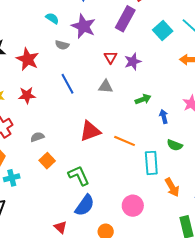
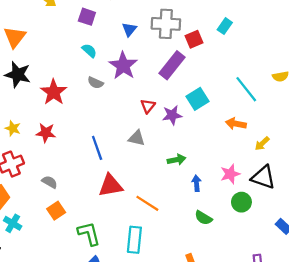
cyan square: (163, 30) -> (197, 99), moved
blue line: (67, 84) -> (97, 148), moved
gray semicircle: (37, 137) -> (50, 182), turned 40
cyan rectangle: (151, 163) -> (134, 240), moved
cyan cross: (12, 178) -> (13, 223), turned 35

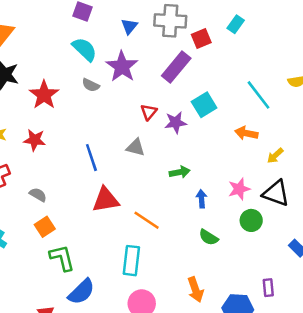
cyan semicircle: (89, 51) -> (85, 49), size x1.5
green L-shape: (89, 234) -> (62, 258), moved

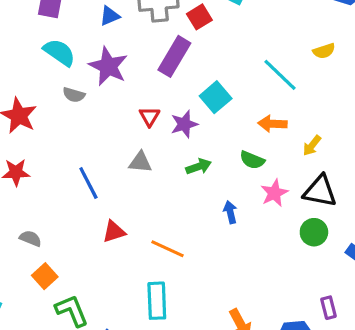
blue triangle: (129, 26) -> (110, 16), turned 36
green arrow: (180, 172) -> (199, 167), moved
red triangle: (106, 200) -> (114, 232), size x0.7
green circle: (251, 220) -> (314, 232), moved
green semicircle: (209, 237) -> (252, 160), moved

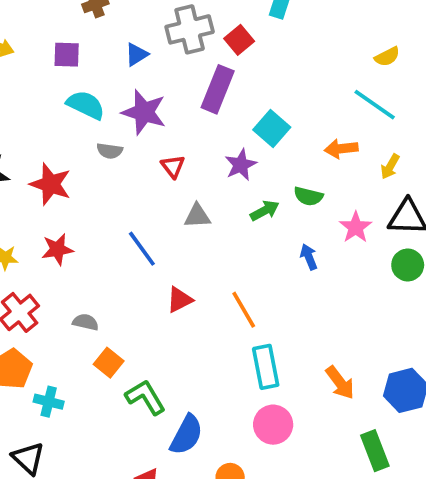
cyan line: (280, 75) -> (375, 105), moved
red triangle: (150, 116) -> (173, 166), moved
green semicircle: (252, 160) -> (308, 196), moved
orange line: (168, 249) -> (244, 310), turned 44
cyan rectangle: (157, 301) -> (266, 367), moved

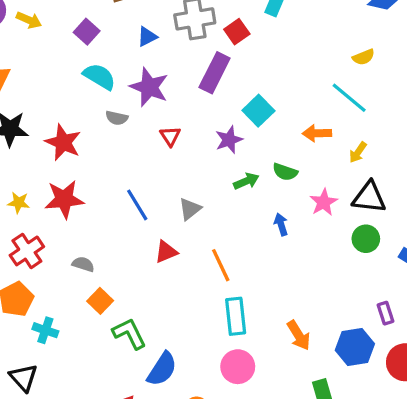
purple square: (67, 55) -> (87, 32), turned 35
gray triangle: (197, 216) -> (190, 209), moved, turned -40
red star: (57, 249) -> (64, 199), size x1.4

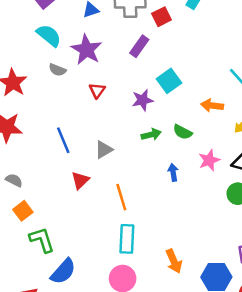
purple rectangle: (215, 73) -> (139, 46), size x0.7
red triangle: (166, 252) -> (80, 180), turned -30

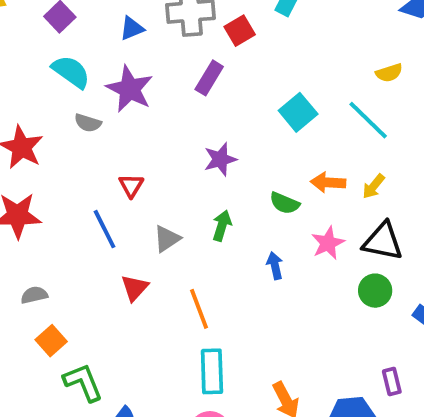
cyan square: (169, 81) -> (298, 112), moved
red triangle: (97, 90) -> (131, 186), moved
orange arrow: (212, 106) -> (328, 182), moved
green arrow: (151, 135) -> (222, 226), moved, turned -54
gray semicircle: (14, 180) -> (34, 295), turned -35

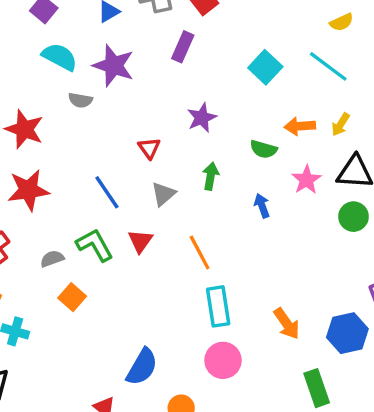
red triangle: (131, 186) -> (149, 148), moved
green L-shape: (83, 382) -> (95, 245), moved

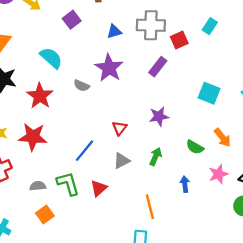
cyan semicircle: (60, 57) -> (51, 58), moved
cyan square: (265, 67) -> (209, 93), turned -35
orange arrow: (300, 126) -> (223, 138), turned -138
blue line: (107, 192) -> (85, 151), turned 60
orange line: (200, 253) -> (150, 207), moved

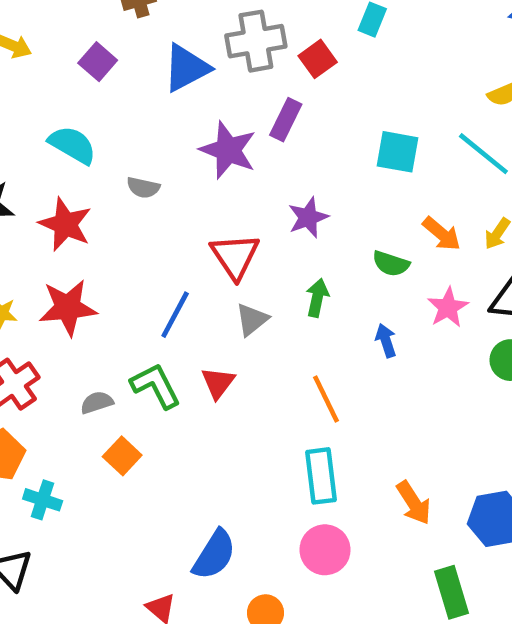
blue triangle: (114, 31) -> (186, 68), size x1.6
purple star: (109, 68) -> (228, 150), moved
red triangle: (119, 128) -> (235, 256), size x1.6

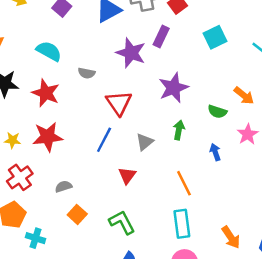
cyan square: (398, 152) -> (215, 37), moved, turned -35
purple star: (308, 217) -> (173, 88), size x1.4
red triangle: (235, 256) -> (119, 103), moved
green L-shape: (156, 386) -> (122, 222), moved

